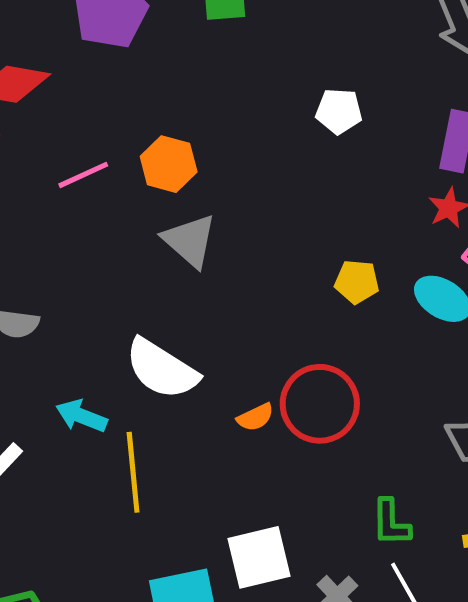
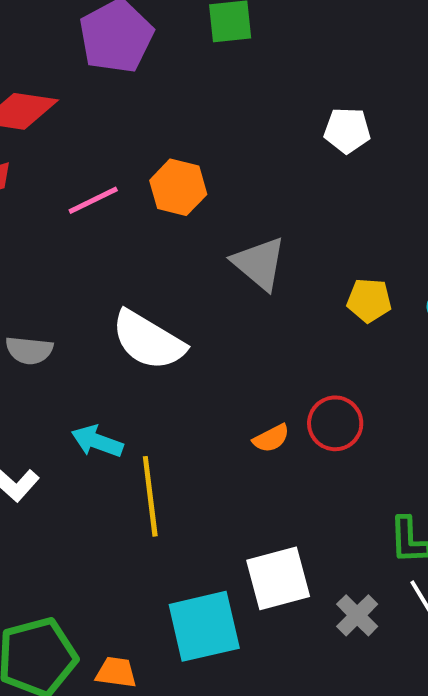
gray triangle: (190, 241) -> (259, 263), moved
white semicircle: (162, 369) -> (148, 340), moved
red circle: (320, 404) -> (335, 423), size x0.7

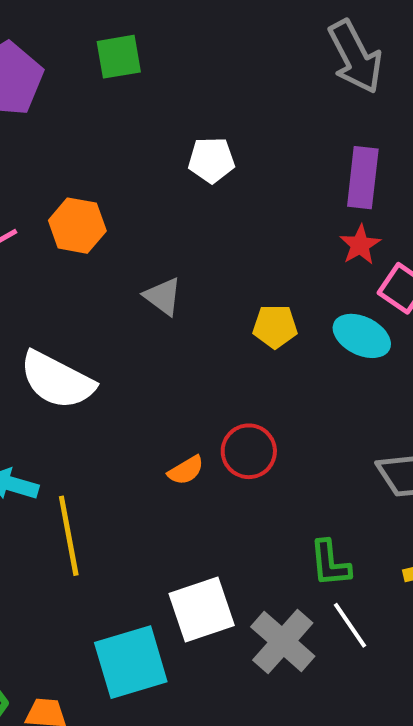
white pentagon: (347, 130) -> (211, 160), moved
gray triangle: (259, 263) -> (163, 296), size x0.7
gray cross: (357, 615) -> (283, 642), size x1.5

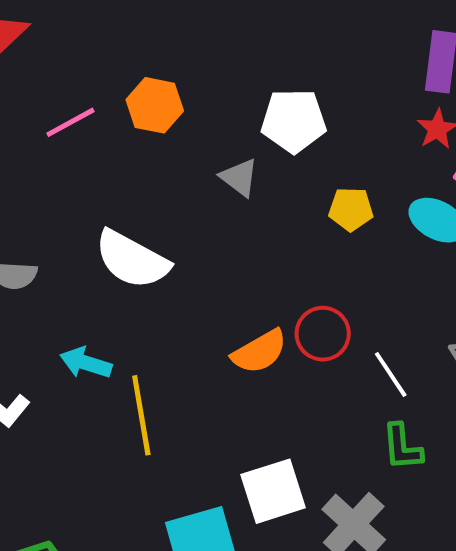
white pentagon: (211, 160) -> (294, 121), moved, size x1.4
orange semicircle: (186, 470) -> (259, 352), size x1.5
white line: (350, 625) -> (391, 374), moved

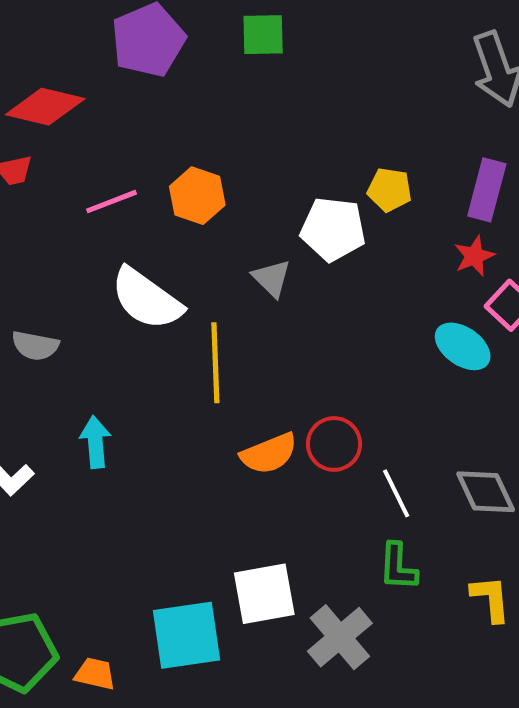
yellow pentagon: (351, 209) -> (389, 190), moved
white semicircle: (132, 260) -> (147, 299), moved
cyan arrow: (86, 363) -> (95, 442), turned 60
yellow line: (141, 415) -> (215, 363), moved

